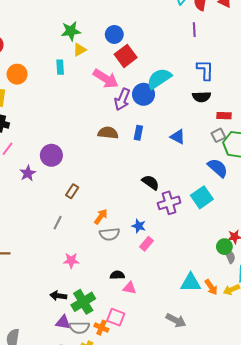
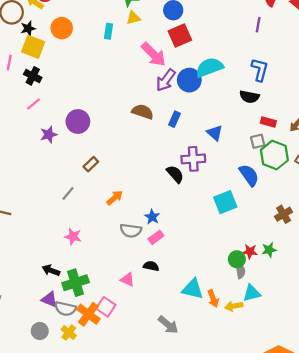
purple cross: (169, 203) -> (193, 159), moved
gray semicircle: (109, 234) -> (131, 231), moved
black semicircle: (117, 275) -> (151, 266), moved
orange cross: (101, 328) -> (88, 314), size x1.5

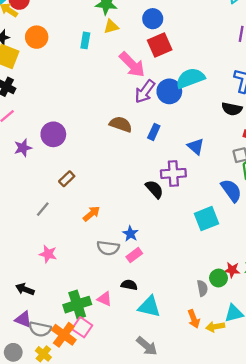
gray semicircle: (240, 271) -> (202, 288), moved
green cross: (76, 283) -> (77, 305), moved
cyan triangle: (193, 289) -> (149, 307), moved

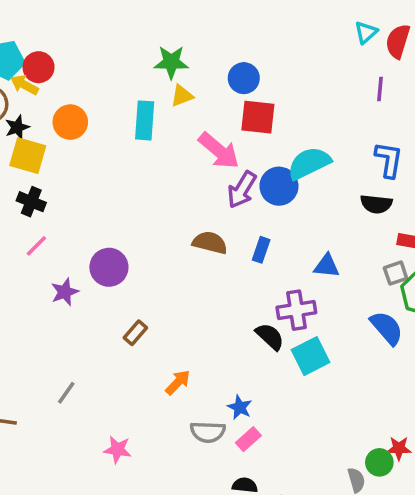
cyan rectangle: (85, 40) -> (145, 120), size x1.5
red square: (160, 45) -> (258, 117), turned 35
blue triangle: (196, 146) -> (327, 266), turned -30
gray line: (43, 209) -> (66, 393), moved
cyan square: (207, 219) -> (311, 356), moved

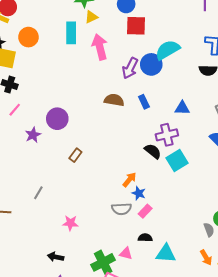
pink arrow: (219, 151) -> (100, 47), moved, turned -140
blue rectangle: (261, 250) -> (144, 102), turned -40
orange arrow: (178, 382) -> (129, 180), moved

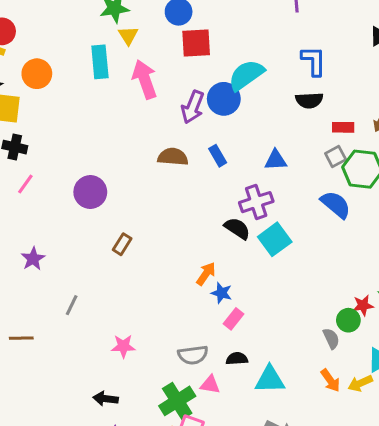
yellow triangle: (91, 17) -> (128, 35), turned -32
purple star: (33, 135) -> (33, 259), moved
gray semicircle: (121, 209) -> (193, 355), moved

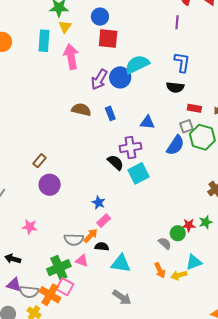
purple circle: (90, 192) -> (50, 185), moved
blue semicircle: (336, 205) -> (175, 145), moved, turned 75
orange arrow: (206, 274) -> (91, 236), moved
gray semicircle: (331, 339) -> (165, 243), turned -32

